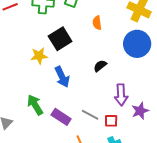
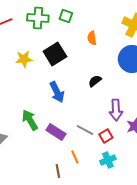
yellow star: (39, 56) -> (24, 59), moved
red square: (111, 121) -> (106, 136), turned -32

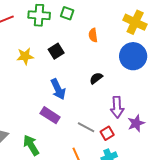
black square: (55, 54) -> (56, 51), size x0.7
green arrow: (30, 120) -> (31, 145), moved
purple rectangle: (56, 132) -> (50, 115), moved

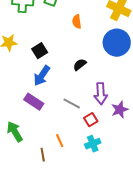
black square: (56, 51) -> (40, 51), moved
blue arrow: (58, 89) -> (42, 76), turned 60
gray line: (86, 127) -> (72, 104), moved

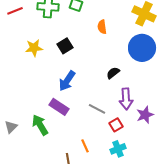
black square: (40, 51) -> (65, 46), moved
black semicircle: (80, 65) -> (113, 73), moved
green arrow: (15, 132) -> (40, 125), moved

